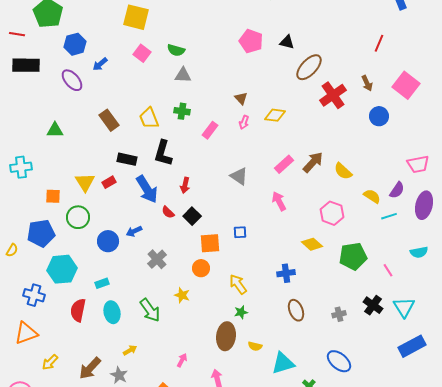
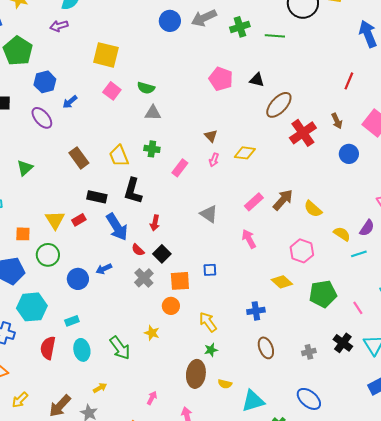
green triangle: (55, 130) -> (25, 168), turned -42
gray cross: (157, 259) -> (144, 278), moved

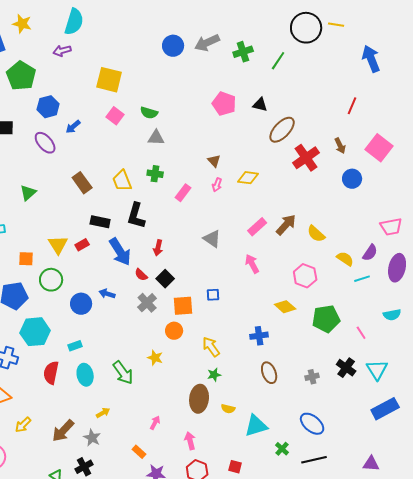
green line: (275, 36) -> (278, 61), turned -60
blue arrow: (104, 269) -> (107, 294), turned 42

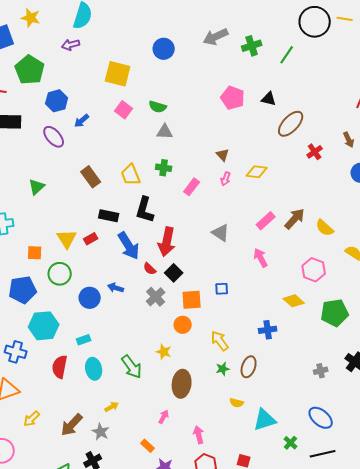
blue circle: (173, 46) -> (164, 49), moved
red cross: (306, 158) -> (315, 152), size x0.6
red arrow: (158, 248) -> (167, 242), size x1.8
brown ellipse: (269, 373) -> (249, 367), moved, turned 40
brown ellipse: (199, 399) -> (182, 384), moved

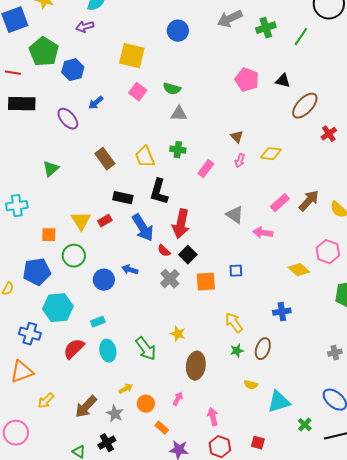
blue hexagon: (57, 101) -> (73, 70), moved
pink arrow: (261, 258) -> (263, 233), moved, turned -54
yellow diamond: (294, 301) -> (299, 270), moved
orange circle: (183, 325) -> (146, 404), moved
red semicircle: (60, 367) -> (74, 349), turned 35

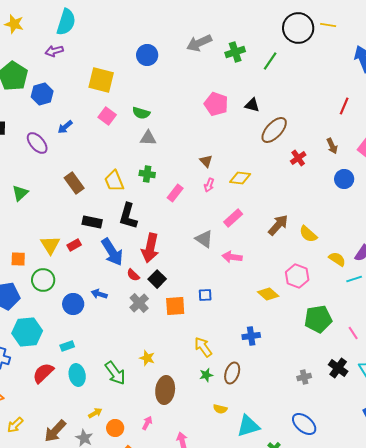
pink rectangle: (280, 203) -> (233, 218), moved

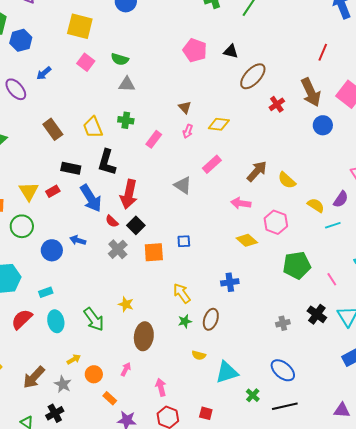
brown arrow: (332, 146) -> (311, 92), size x1.8
pink arrow: (232, 257) -> (241, 203), moved

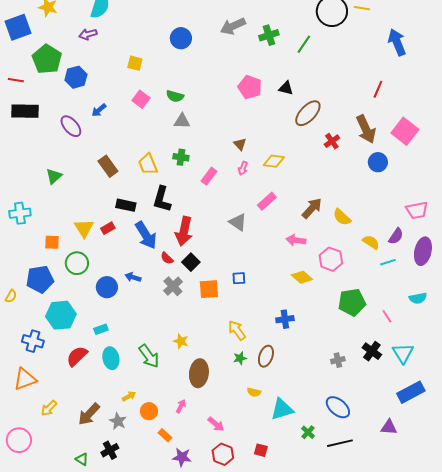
yellow square: (80, 26) -> (135, 63), size x0.6
pink arrow: (161, 387) -> (216, 424), turned 144
purple triangle: (342, 410) -> (389, 427), moved

